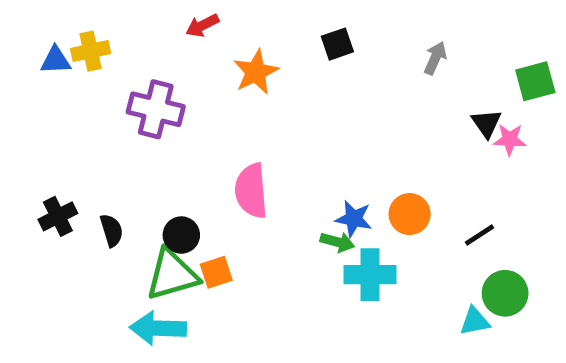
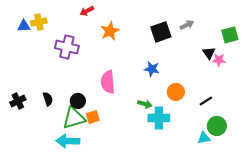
black square: (337, 44) -> (161, 32), moved, size x1.5
gray arrow: (435, 58) -> (187, 25), turned 40
black cross: (58, 216) -> (18, 101), moved
blue star: (354, 219) -> (152, 69), moved

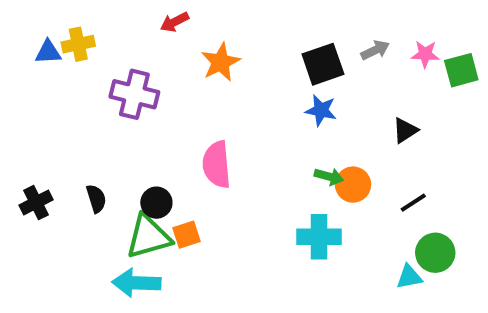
black triangle: (209, 53) -> (405, 130), moved, turned 32
pink star: (219, 60) -> (425, 54), moved
blue star: (152, 69) -> (321, 110), moved
green arrow: (145, 104) -> (329, 177), moved

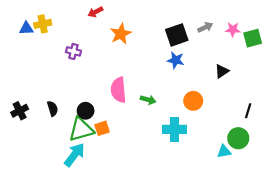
purple cross: (134, 94) -> (73, 51), size x0.6
green arrow: (329, 177) -> (148, 100), moved
black line: (413, 203) -> (248, 111), moved, turned -40
cyan arrow: (136, 283) -> (75, 155), turned 125

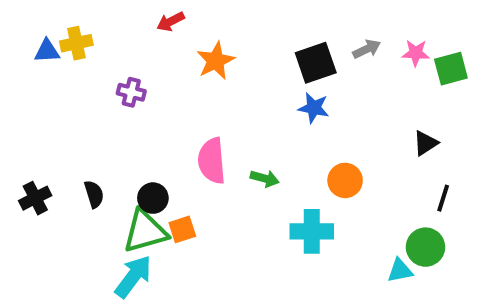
black triangle: (222, 71) -> (425, 143), moved

